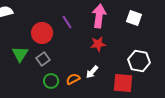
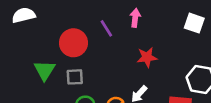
pink arrow: (99, 16) -> (135, 18), moved, size x0.6
gray square: (43, 59) -> (75, 77), turned 32

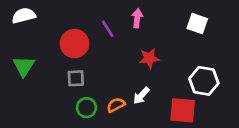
green triangle: (45, 70) -> (24, 66), moved

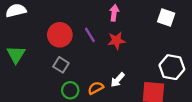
purple line: (108, 29) -> (90, 35), moved
red star: (149, 58) -> (116, 41), moved
gray square: (76, 78) -> (61, 65), turned 35

